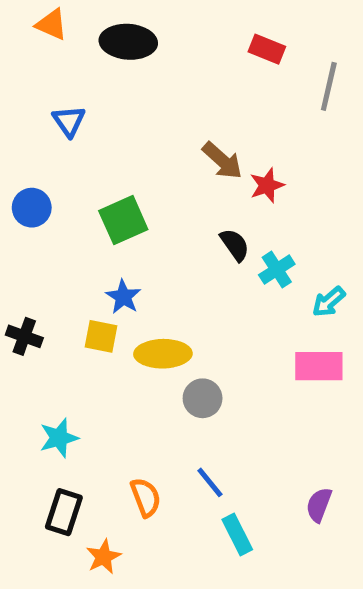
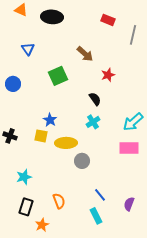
brown arrow: (222, 161) -> (85, 54), moved
green square: (123, 220) -> (58, 76), moved
cyan cross: (277, 270) -> (93, 122), moved
cyan arrow: (329, 302) -> (133, 122), size x1.5
blue line: (210, 482) -> (100, 195), moved

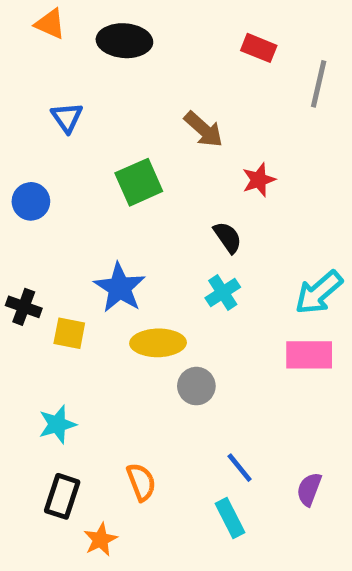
blue star: (50, 120) -> (120, 288), size x1.5
black cross: (10, 136) -> (24, 307), moved
yellow square: (41, 136) -> (69, 333), moved

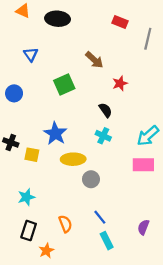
cyan cross: (223, 293) -> (103, 136), turned -32
blue line: (240, 468) -> (100, 217), moved

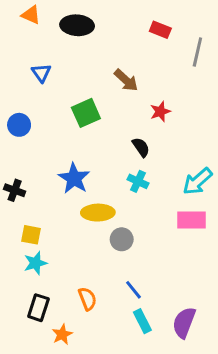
yellow square: (32, 155) -> (31, 235), moved
purple semicircle: (143, 227) -> (184, 323), moved, size x1.5

